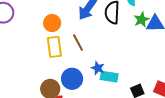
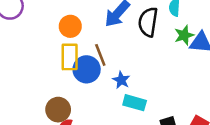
blue star: (98, 68) -> (121, 80), moved
blue circle: (72, 79) -> (87, 69), moved

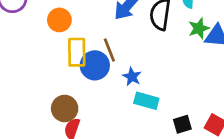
orange circle: (70, 26) -> (59, 20), moved

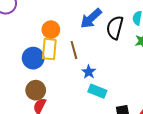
orange circle: (59, 20) -> (51, 30), moved
blue circle: (95, 65) -> (33, 58), moved

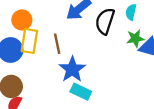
orange circle: (51, 30) -> (22, 20), moved
blue star: (89, 72) -> (72, 69), size x1.6

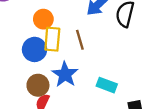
blue star: (72, 69) -> (65, 74), moved

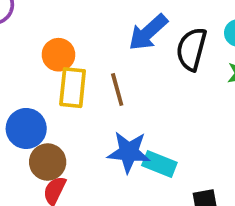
blue circle: (35, 49) -> (26, 128), moved
blue star: (65, 74) -> (129, 152), moved, turned -30

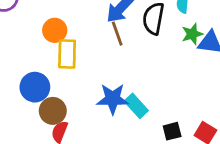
brown line: (117, 89) -> (117, 34), moved
cyan rectangle: (159, 164) -> (136, 106), turned 30

